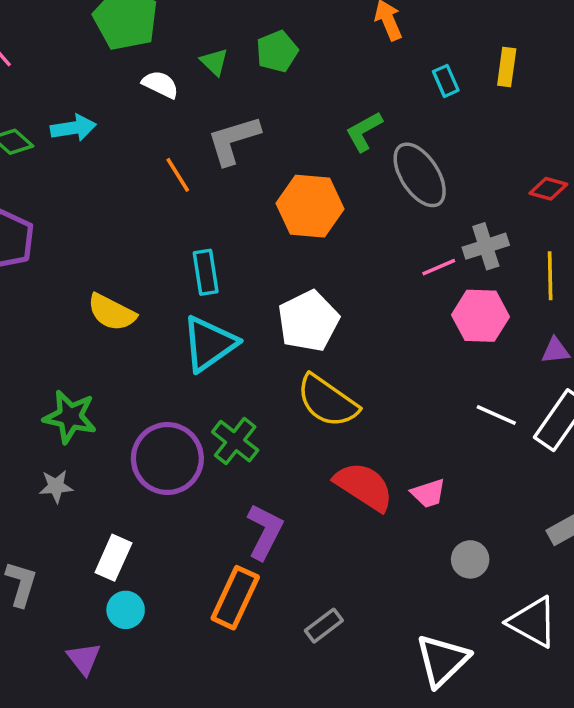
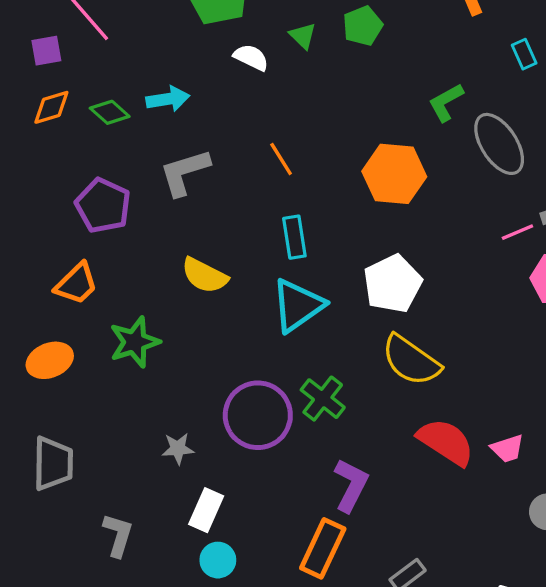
gray L-shape: (233, 140) -> (185, 172), moved
orange line: (178, 175) -> (281, 159), moved
green star: (70, 417) -> (135, 342), moved, turned -30
gray star: (56, 486) -> (178, 449), moved

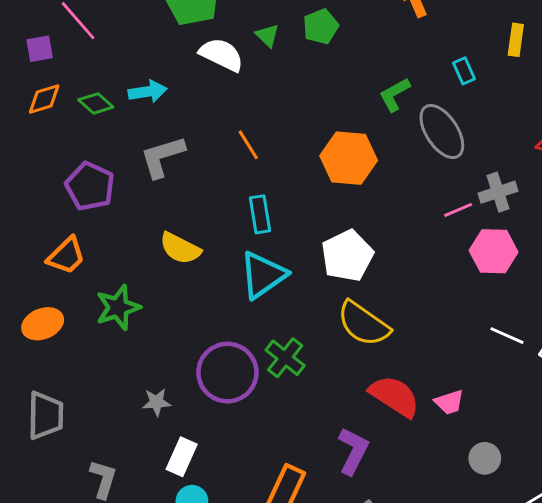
cyan rectangle: (524, 54) -> (464, 71), moved
white semicircle: (251, 57) -> (222, 55), size x1.4
purple L-shape: (351, 485) -> (353, 451), moved

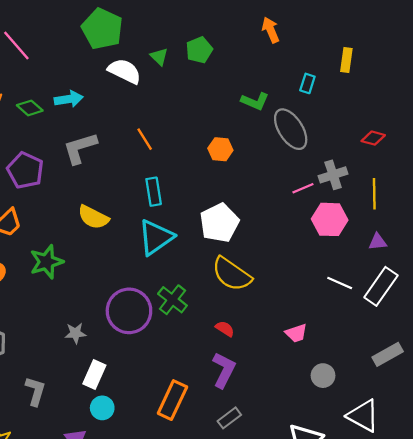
cyan rectangle: (464, 71) -> (307, 83), turned 42
green L-shape: (395, 95) -> (255, 101), turned -128
orange hexagon: (349, 158) -> (220, 149), size x0.6
red semicircle: (395, 396) -> (225, 329), moved, size x0.5

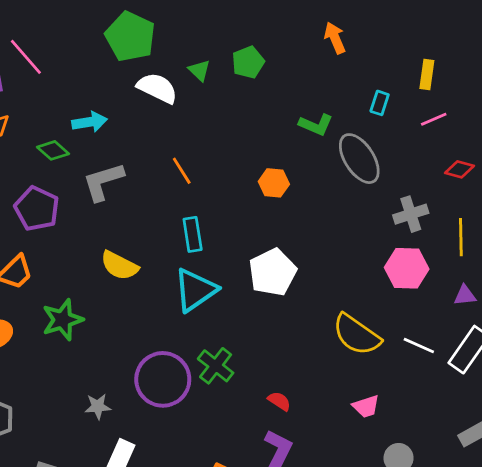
green diamond: (30, 108) -> (53, 150), moved
pink line: (303, 188) -> (434, 119), moved
yellow semicircle: (232, 274) -> (357, 335), moved

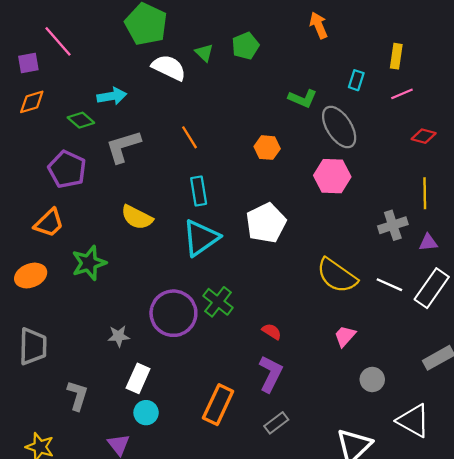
gray cross: (411, 214) -> (393, 225), moved
pink hexagon: (407, 268) -> (332, 176), moved
pink trapezoid: (366, 406) -> (345, 336), turned 150

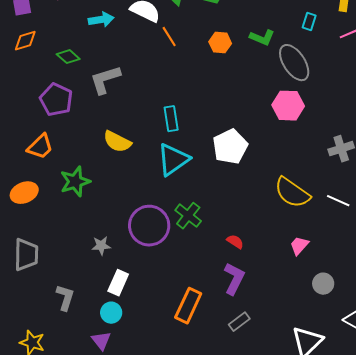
cyan arrow: (112, 96) -> (101, 20), moved
orange line: (189, 137) -> (169, 37), moved
orange hexagon: (267, 148) -> (220, 43), moved
cyan circle: (146, 413) -> (111, 313), moved

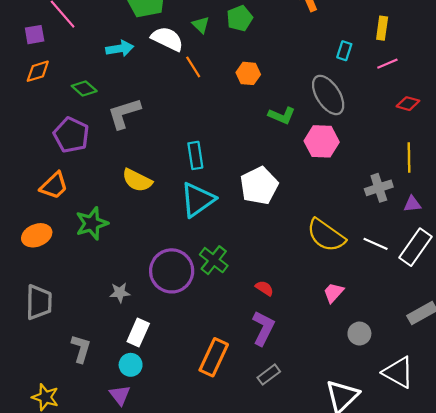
green L-shape: (262, 38) -> (282, 115), moved

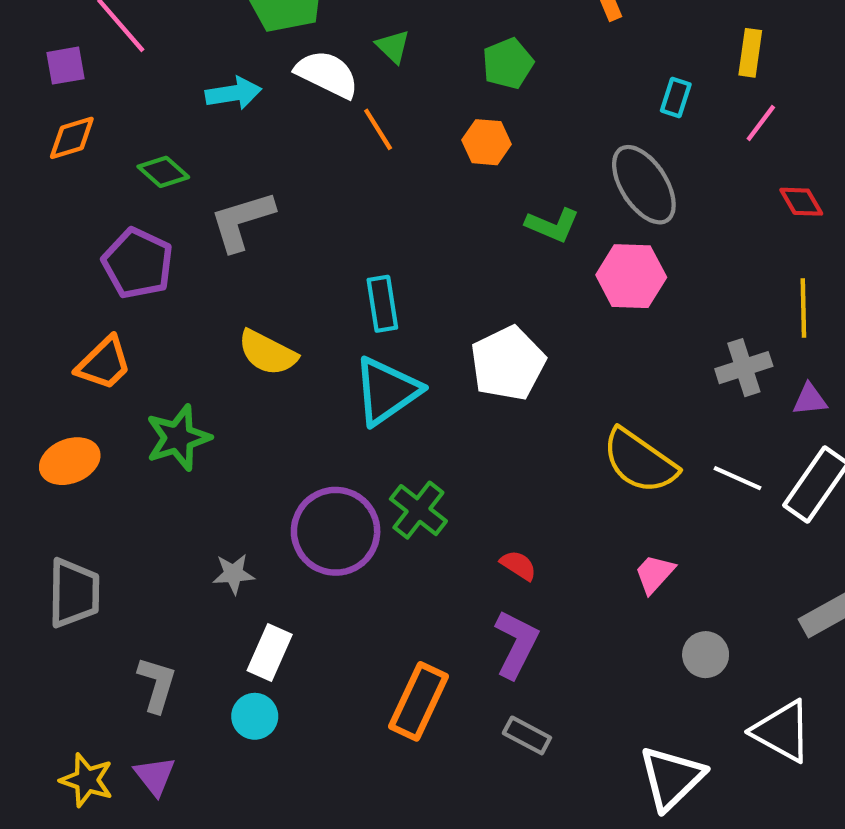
green pentagon: (240, 18) -> (508, 63), moved
pink line: (387, 64) -> (761, 123), turned -30
red diamond: (408, 104) -> (801, 202), turned 45
gray rectangle: (269, 375) -> (527, 735), turned 65
purple triangle: (120, 395) -> (155, 776), moved

